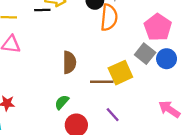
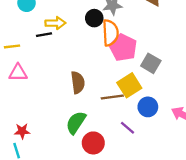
pink pentagon: (158, 27) -> (123, 48), moved
blue circle: (167, 59) -> (148, 107), moved
green semicircle: (62, 102) -> (76, 123), size x1.5

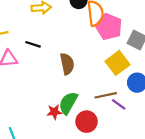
black line: (44, 35) -> (33, 44), moved, turned 32
brown line: (112, 97) -> (106, 95), moved
red star: (22, 131) -> (54, 112), moved

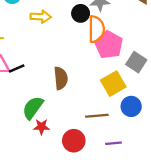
black line: (33, 44) -> (17, 68), moved, turned -48
green semicircle: (68, 103) -> (33, 108), moved
purple line: (119, 104) -> (113, 143), moved, turned -48

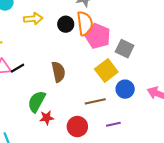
black circle: (81, 13) -> (66, 24), moved

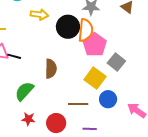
black circle: (66, 24) -> (68, 27), size x1.5
black line: (18, 68) -> (14, 56), turned 32
yellow square: (106, 71) -> (95, 78), turned -30
red star: (47, 118) -> (28, 119), moved

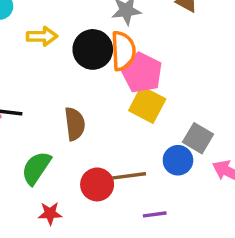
gray square: (116, 62) -> (198, 138), moved
yellow square: (95, 78) -> (147, 105), moved
red circle: (56, 123) -> (97, 184), moved

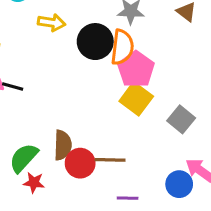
brown semicircle: (75, 124) -> (63, 145), moved
gray square: (198, 138) -> (181, 119), moved
blue circle: (178, 160) -> (179, 184), moved
green semicircle: (36, 168) -> (24, 158), moved

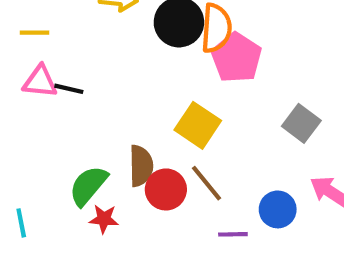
yellow square: (136, 99) -> (198, 125), moved
brown line: (110, 160) -> (207, 183), turned 52
blue circle: (179, 184) -> (278, 209), moved

